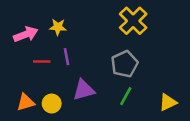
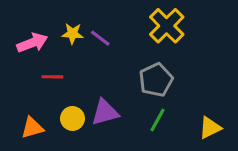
purple line: (66, 57) -> (100, 38), moved, turned -42
yellow circle: (52, 103) -> (72, 118), moved

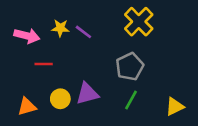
pink arrow: (32, 43) -> (27, 36), turned 35

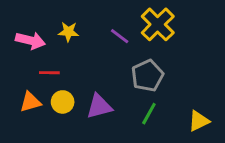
purple line: (83, 32) -> (120, 36), moved
yellow circle: (60, 99) -> (63, 102), moved
orange triangle: (27, 106) -> (30, 102), moved

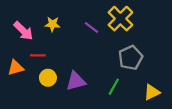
pink arrow: (30, 41) -> (23, 31), turned 30
gray pentagon: (147, 76) -> (131, 58), moved
orange triangle: (30, 102) -> (16, 68), moved

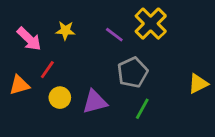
red line: (38, 55) -> (47, 70), turned -56
gray pentagon: (131, 58) -> (132, 72), moved
yellow triangle: (152, 92) -> (198, 84), moved

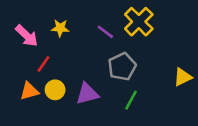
orange triangle: (19, 85) -> (29, 91), moved

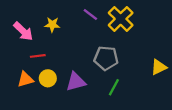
purple line: (105, 32) -> (90, 14), moved
red line: (43, 64) -> (38, 56), turned 48
gray pentagon: (122, 67) -> (106, 58), turned 30

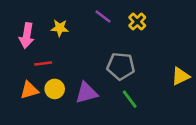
yellow cross: (121, 19) -> (137, 22), size x0.6
pink arrow: (23, 31) -> (27, 36), turned 55
green line: (114, 87) -> (130, 99), turned -66

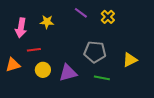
yellow triangle: (180, 76) -> (130, 60), moved
orange triangle: (29, 90) -> (13, 65), moved
green line: (130, 99) -> (102, 78), turned -42

